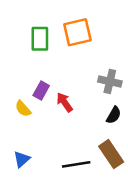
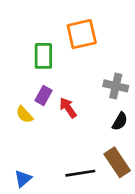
green rectangle: (40, 39) -> (43, 56), moved
blue triangle: (22, 159) -> (23, 179), moved

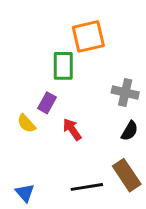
green rectangle: (43, 56) -> (63, 66), moved
red arrow: (68, 108) -> (72, 129), moved
blue triangle: (23, 179) -> (25, 193), turned -30

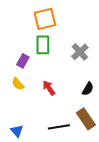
orange square: (88, 36) -> (45, 19), moved
gray cross: (125, 93) -> (80, 52), moved, turned 36
purple rectangle: (47, 103) -> (23, 61), moved

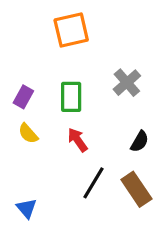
green rectangle: (43, 45) -> (71, 97), moved
purple rectangle: (23, 61) -> (23, 97), moved
black line: (59, 127) -> (93, 183), moved, turned -50

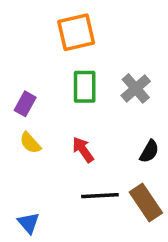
green rectangle: (71, 97) -> (85, 87), moved
black line: (93, 183) -> (100, 196), turned 56

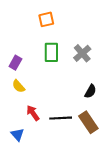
orange square: (76, 32) -> (46, 19), size x0.7
red arrow: (83, 150) -> (33, 113), moved

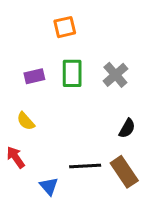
purple rectangle: (15, 63) -> (34, 76), moved, turned 48
red arrow: (33, 113) -> (16, 157), moved
blue triangle: (17, 135) -> (49, 186), moved

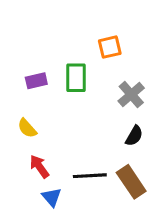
orange square: (65, 27) -> (110, 47), moved
gray cross: (115, 75) -> (131, 95), moved
red arrow: (16, 157) -> (39, 166), moved

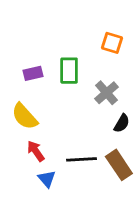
orange square: (110, 47) -> (112, 43), moved, turned 30
gray cross: (131, 95) -> (106, 93), moved
yellow semicircle: (27, 128) -> (25, 116), size x1.5

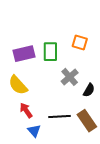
orange square: (112, 43) -> (80, 42), moved
purple rectangle: (33, 73) -> (24, 54), size x1.5
gray cross: (106, 93) -> (70, 77), moved

